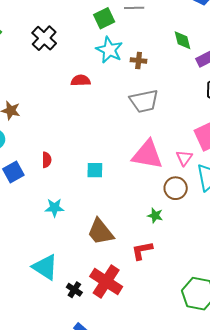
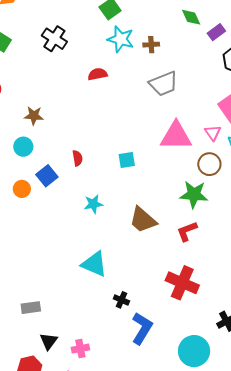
green star: (155, 216) -> (194, 195), size x1.8
red cross: (106, 281) -> (182, 283), moved
black cross: (74, 290) -> (121, 300), moved

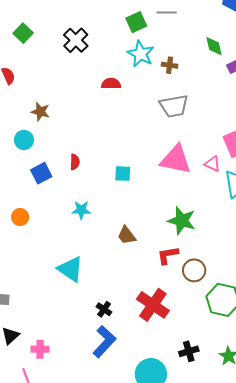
pink triangle: (213, 133) -> (212, 164), turned -42
brown circle: (209, 164) -> (194, 270), moved
orange circle: (22, 189) -> (20, 217), moved
brown trapezoid: (143, 220) -> (127, 235), size x0.7
black cross: (121, 300) -> (104, 309), moved

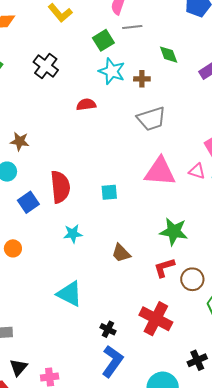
green diamond: (214, 46) -> (169, 55), moved
red semicircle: (75, 162) -> (60, 187), size x2.0

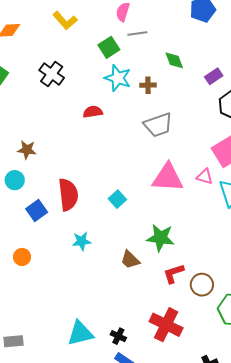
cyan square: (109, 192) -> (117, 199), turned -36
green star: (174, 231) -> (161, 238), moved
cyan triangle: (70, 294) -> (80, 333), moved, turned -40

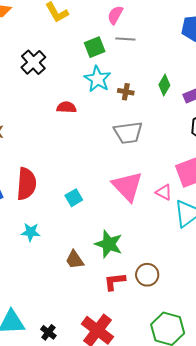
green diamond: (174, 60) -> (164, 85), moved, turned 40
pink triangle: (168, 178) -> (127, 186), turned 32
brown circle: (202, 285) -> (147, 275), moved

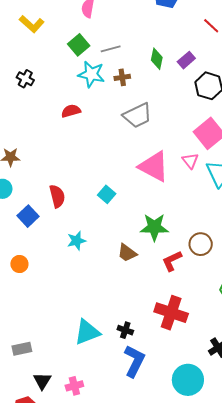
gray line: (125, 39) -> (111, 49), moved
black cross: (33, 62) -> (25, 79), size x0.7
red semicircle: (26, 184) -> (57, 196), size x0.7
pink triangle: (164, 192) -> (190, 161), turned 42

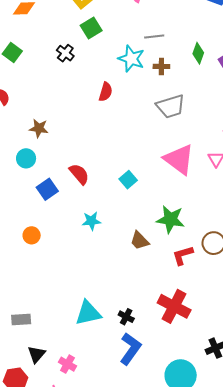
green square: (79, 45) -> (91, 28), moved
red semicircle: (71, 111) -> (106, 92), turned 114
red semicircle: (57, 196) -> (79, 174), turned -35
pink cross: (74, 386) -> (67, 364), turned 36

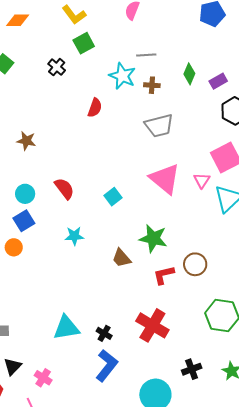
cyan circle: (26, 158) -> (25, 194), moved
blue square: (47, 189) -> (24, 221), moved

